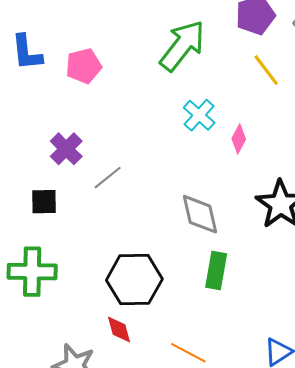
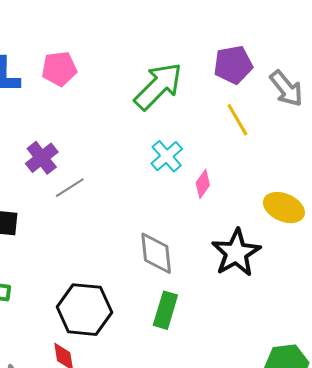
pink pentagon: (84, 66) -> (59, 69), moved
purple cross: (66, 149) -> (42, 158), moved
gray line: (108, 178) -> (70, 188), moved

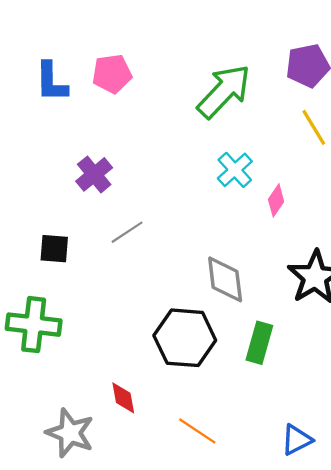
gray line: (70, 188) -> (127, 232), moved
black hexagon: (84, 310) -> (185, 338), moved
green rectangle: (165, 310) -> (259, 343), moved

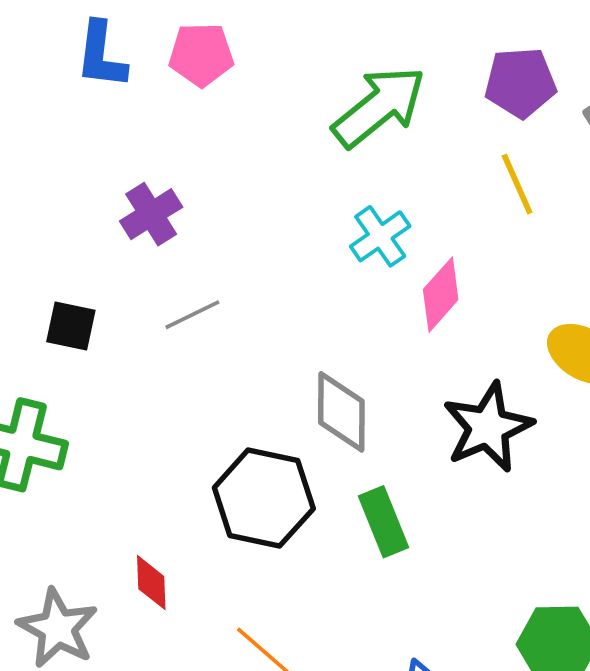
pink diamond: (276, 200) -> (441, 295), size x1.4
green rectangle: (259, 343) -> (384, 522), turned -45

